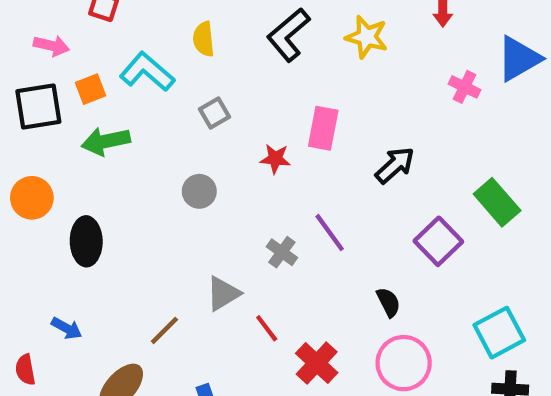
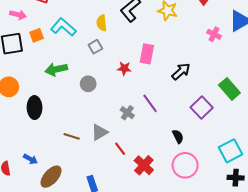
yellow semicircle: (204, 39) -> (102, 23), moved
green arrow: (106, 141) -> (56, 69), moved
blue arrow: (67, 328) -> (30, 159), moved
brown line: (164, 330) -> (72, 136), moved, turned 63

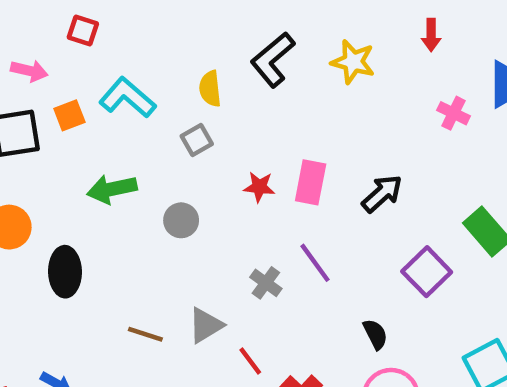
pink rectangle: (147, 54) -> (311, 182), moved

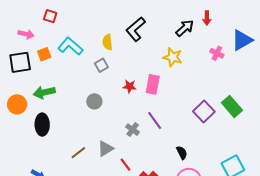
yellow star: (353, 62) -> (173, 57), moved
green arrow: (112, 189) -> (44, 92), moved
black arrow: (382, 194) -> (185, 28), moved
purple square: (427, 272) -> (204, 111), moved
brown line: (145, 334) -> (78, 153), turned -56

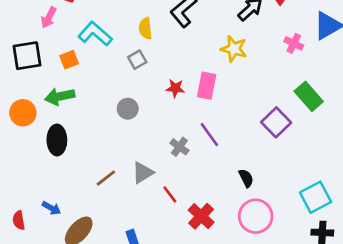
pink arrow: (26, 34) -> (49, 17), moved, turned 105
orange square: (44, 54) -> (69, 60), moved
green rectangle: (232, 106) -> (309, 96), moved

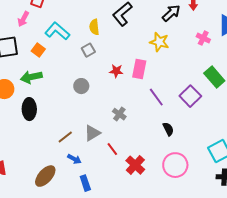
orange square: (69, 60) -> (38, 50), turned -32
purple line: (209, 135) -> (156, 97), moved
black semicircle: (246, 178) -> (168, 129), moved
blue arrow: (51, 208) -> (74, 159), moved

